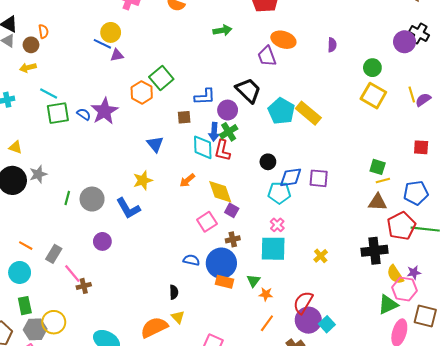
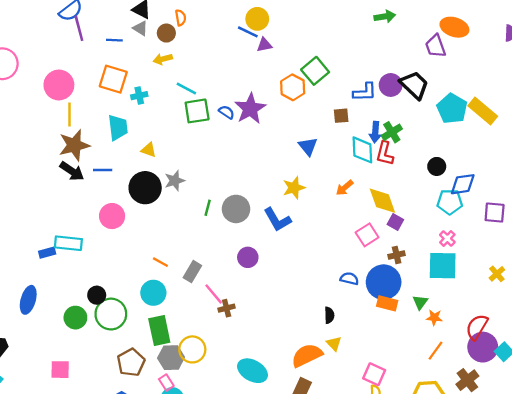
purple circle: (228, 110) -> (391, 85), moved
purple square: (319, 178) -> (495, 212), moved
green rectangle: (25, 306) -> (159, 331), size x1.4

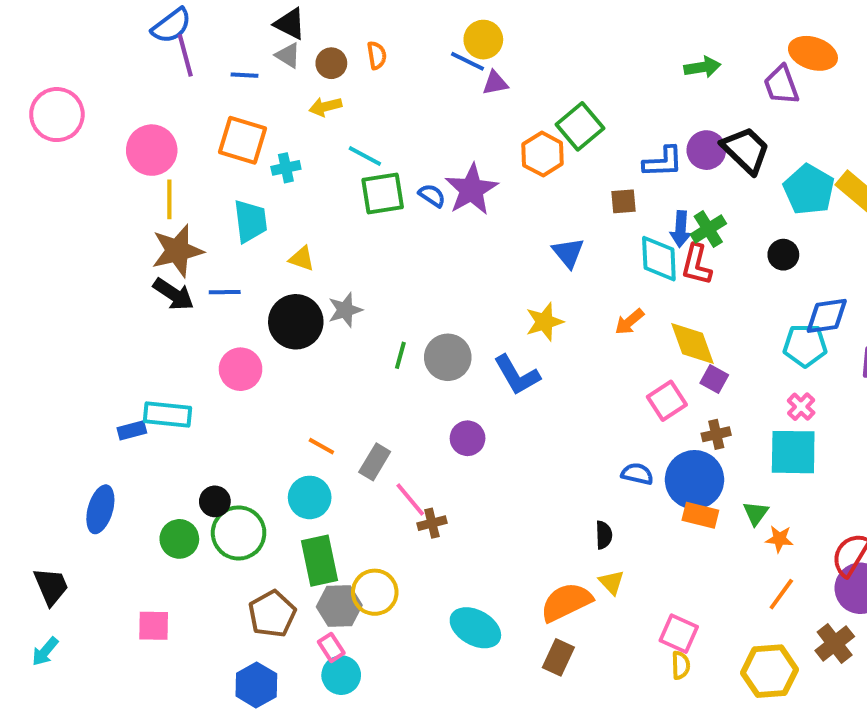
green arrow: (385, 17) -> (702, 67), moved
orange semicircle: (181, 18) -> (377, 55), moved
black circle: (437, 166) -> (783, 255), moved

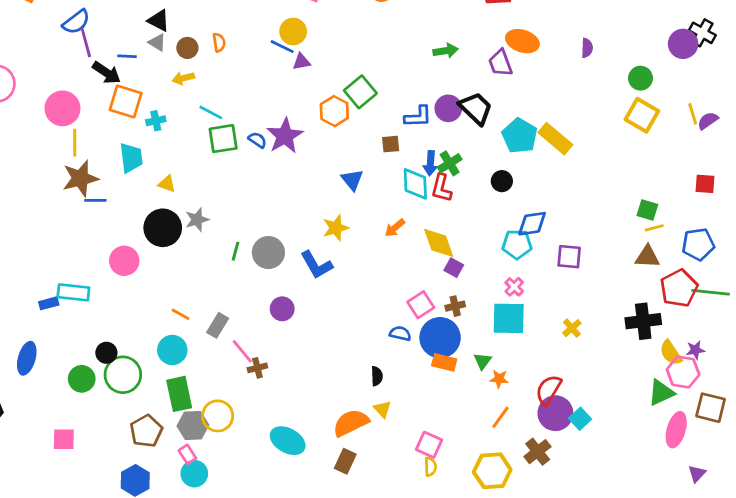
blue line: (225, 292) -> (95, 200), moved
black arrow: (173, 294) -> (106, 73), moved
pink square: (667, 401) -> (421, 305), moved

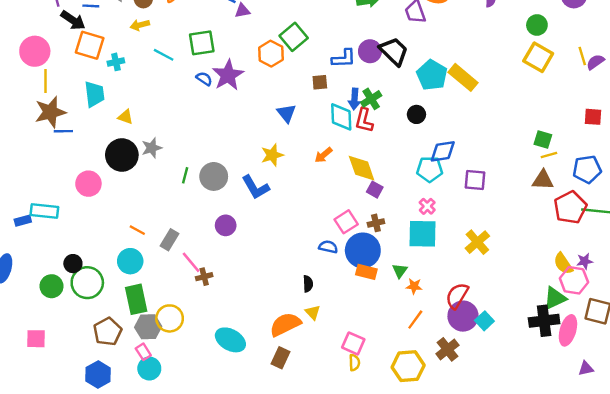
green square: (223, 139) -> (202, 43), moved
black cross: (643, 321) -> (544, 321), moved
yellow cross: (572, 328) -> (477, 242), size x1.5
purple triangle: (697, 474) -> (586, 369), turned 35

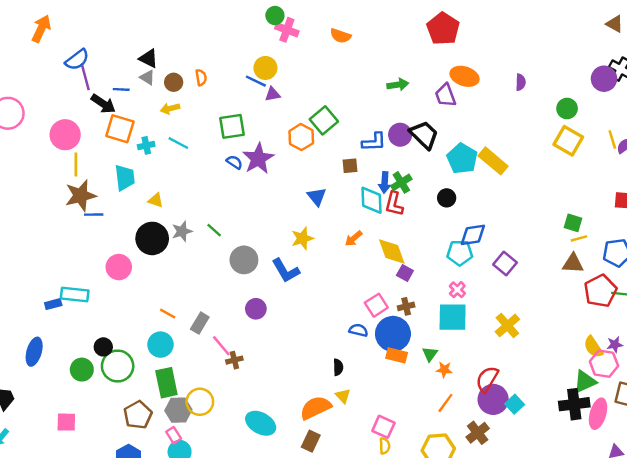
cyan line: (164, 55) -> (178, 143), moved
green line: (185, 175) -> (214, 230), moved, turned -63
purple square: (475, 180) -> (505, 263), turned 35

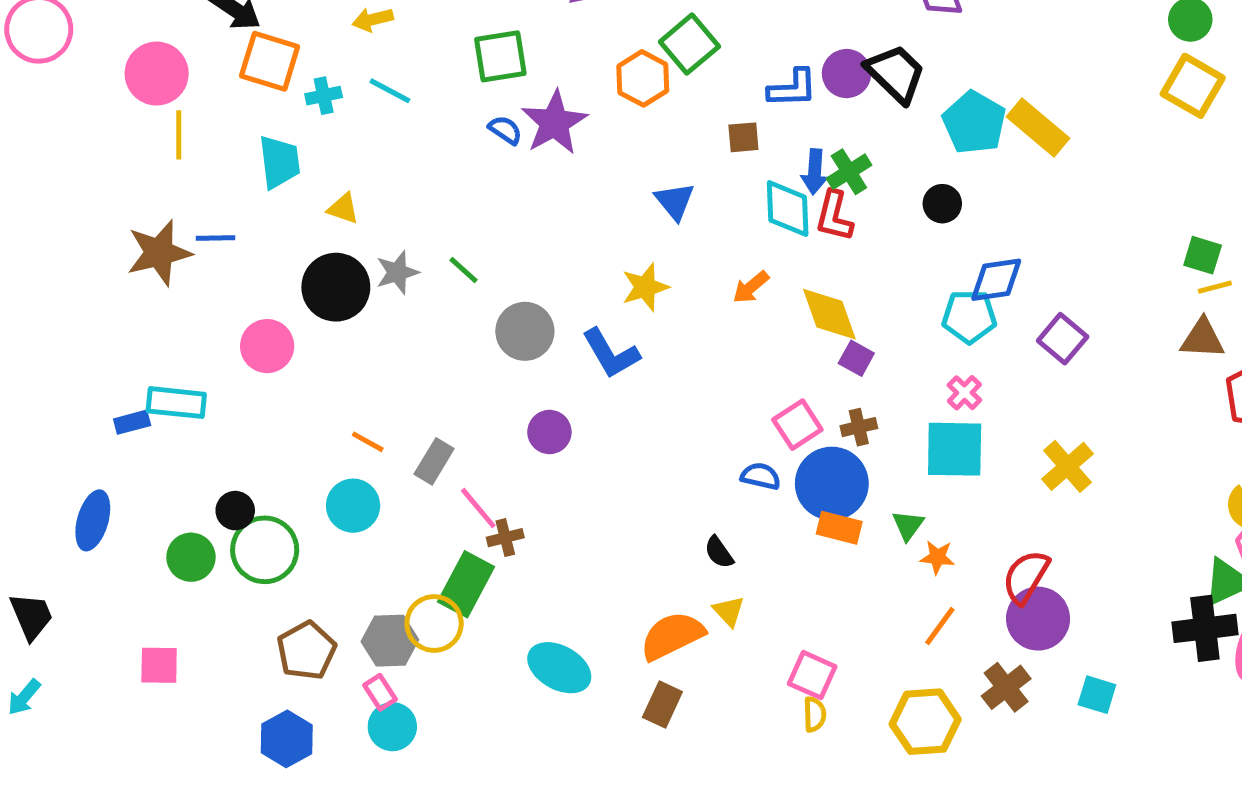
brown star: (81, 196) -> (159, 253), moved
black semicircle: (338, 367) -> (719, 552), turned 147
green rectangle: (166, 383) -> (466, 584), moved, turned 40
cyan square: (515, 404) -> (1097, 695), moved, turned -30

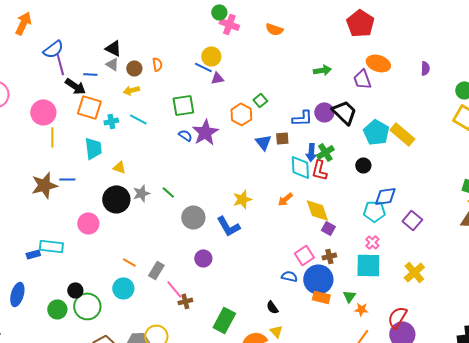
green square: (689, 44) -> (260, 100), size x0.6
blue triangle: (675, 201) -> (263, 142), moved
green rectangle: (466, 584) -> (224, 320), moved

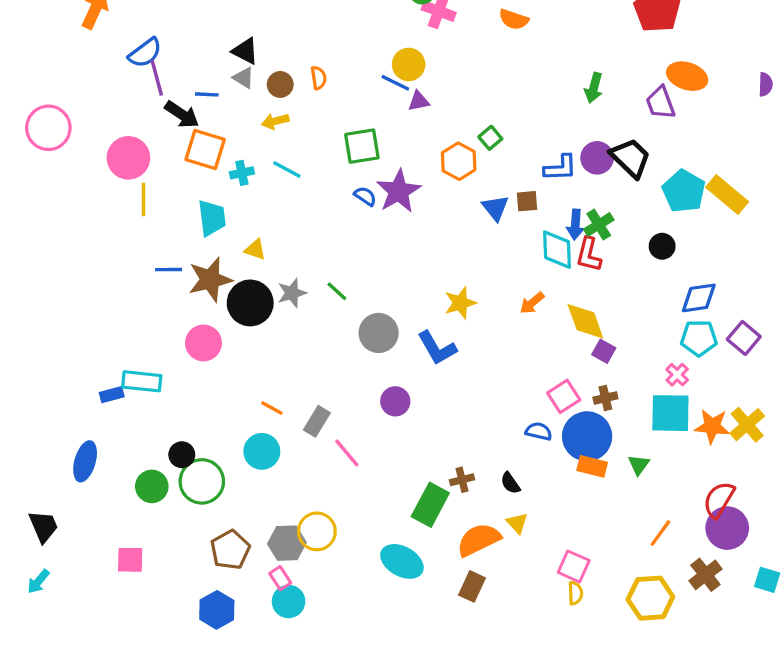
green arrow: (322, 70) -> (594, 88), turned 114
brown star: (44, 185) -> (210, 280), moved
cyan pentagon: (374, 211) -> (699, 338), moved
brown cross: (185, 301) -> (462, 480), moved
orange star: (361, 309) -> (712, 426), moved, size x1.5

